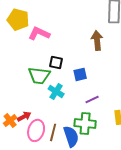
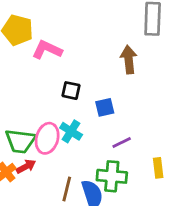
green trapezoid: (39, 75) -> (20, 141), moved
pink ellipse: (36, 130) -> (47, 138), moved

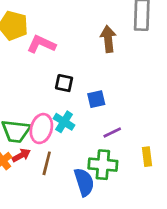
brown arrow: (129, 60) -> (108, 39), moved
brown line: (67, 189) -> (47, 163), moved

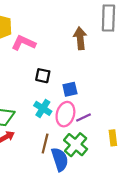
pink ellipse: (41, 129) -> (65, 114), moved
brown line: (47, 163) -> (45, 144), moved
green cross: (103, 165) -> (76, 145), turned 35

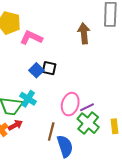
blue square: (70, 89) -> (36, 70), moved, turned -32
cyan cross: (43, 108) -> (28, 99), moved
green cross: (76, 145) -> (88, 123), moved

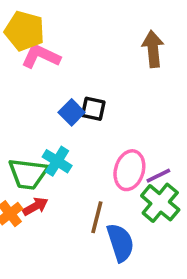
pink L-shape: (31, 38) -> (41, 56), moved

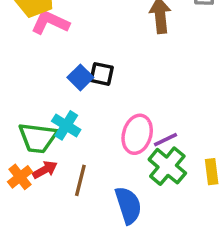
brown line: (97, 217) -> (80, 180), moved

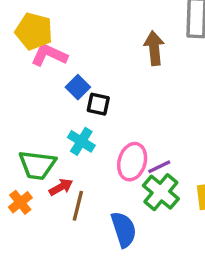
blue square: (80, 77) -> (78, 87), moved
cyan cross: (66, 125) -> (81, 141), moved
red arrow: (45, 170) -> (61, 187), moved

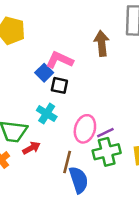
pink L-shape: (49, 55) -> (59, 60), moved
green cross: (161, 192) -> (107, 152), turned 36
brown line: (78, 206) -> (67, 162), moved

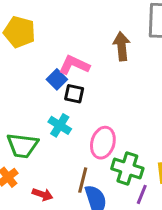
purple line: (105, 133) -> (142, 194), moved, turned -42
red arrow: (31, 148) -> (42, 194), moved, turned 48
green cross: (107, 152) -> (127, 169), turned 32

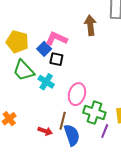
yellow pentagon: (19, 32) -> (17, 42), moved
green trapezoid: (22, 146) -> (24, 70), moved, turned 40
red arrow: (42, 194) -> (45, 131), moved

